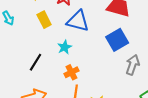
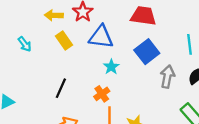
cyan star: (65, 47) -> (111, 67), moved

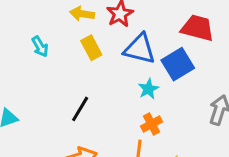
blue square: (147, 52) -> (178, 64), moved
orange cross: (102, 94) -> (152, 124), moved

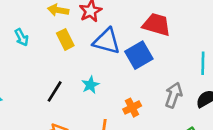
cyan star: (148, 89) -> (90, 85), moved
orange cross: (152, 124) -> (132, 108), moved

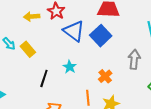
yellow rectangle: (65, 39) -> (28, 49), moved
blue triangle: (107, 41) -> (74, 31), turned 35

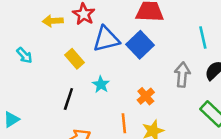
blue triangle: (74, 31) -> (106, 39), turned -50
yellow rectangle: (28, 49) -> (74, 59), moved

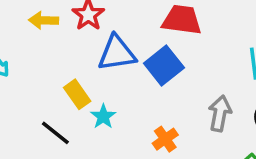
yellow rectangle: (74, 59) -> (77, 94), moved
black line: (68, 99) -> (55, 133), turned -75

